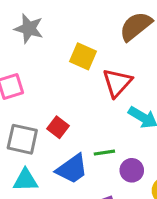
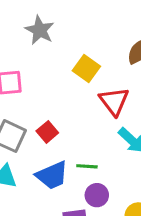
red triangle: (117, 83) -> (114, 101), turned -32
purple circle: (132, 170) -> (97, 195), moved

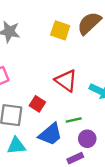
yellow square: (86, 69) -> (60, 30), moved
red triangle: (114, 101) -> (66, 81), moved

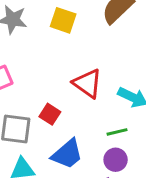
yellow square: (60, 30) -> (63, 20), moved
green line: (74, 120) -> (117, 132), moved

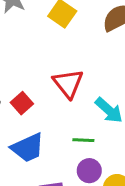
purple circle: (116, 160) -> (89, 171), moved

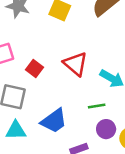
red square: (22, 103) -> (34, 69), moved

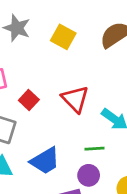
purple circle: (106, 129) -> (89, 175), moved

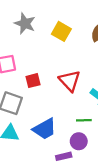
red square: (29, 100) -> (33, 81), turned 32

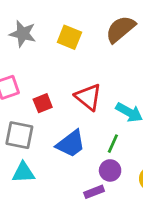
green line: (84, 120) -> (113, 144), turned -56
blue trapezoid: (45, 129) -> (71, 144), moved

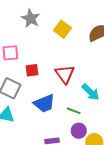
green line: (113, 144) -> (74, 111), turned 72
purple circle: (110, 170) -> (79, 131), moved

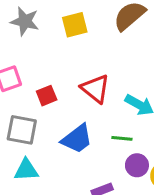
yellow square: (62, 29) -> (75, 25), turned -36

